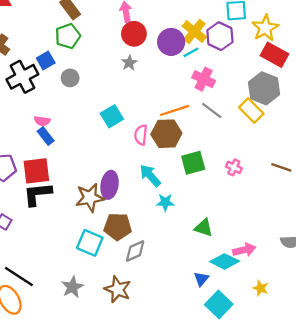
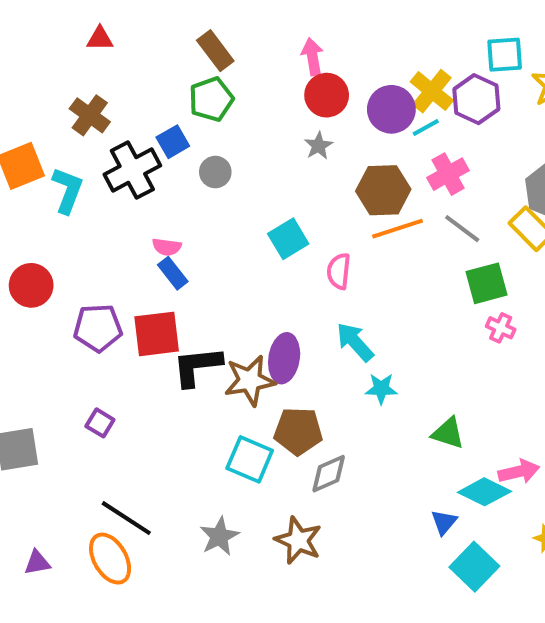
pink cross: (204, 79) -> (448, 174), turned 35
brown hexagon: (166, 134) -> (383, 190), moved
green square: (193, 163) -> (486, 283), moved
black L-shape: (38, 194) -> (197, 366), moved

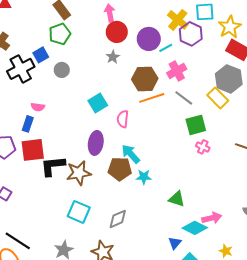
yellow cross: (432, 91) -> (178, 20), moved
blue rectangle: (173, 273) -> (28, 124), moved, turned 56
purple ellipse: (284, 358) -> (96, 143), moved
brown pentagon: (298, 431) -> (120, 169), moved

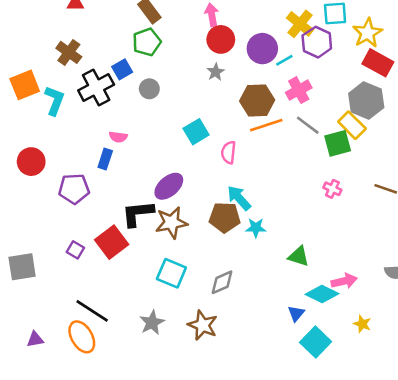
green square: (196, 125) -> (338, 143), moved
purple ellipse: (96, 143) -> (169, 186), moved, turned 40
red square: (33, 150) -> (112, 242), moved, turned -30

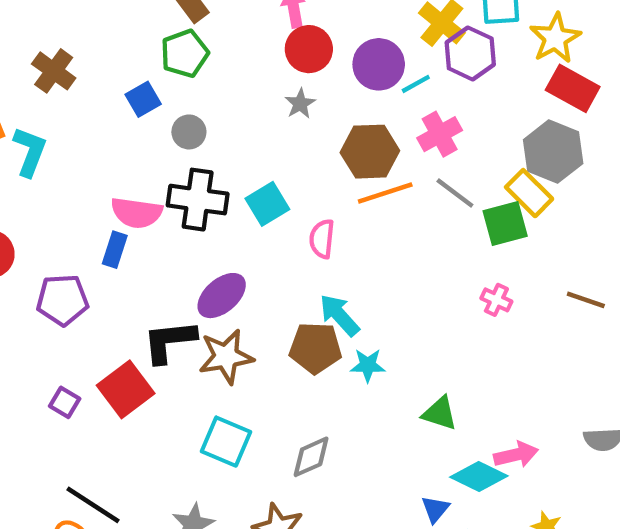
black cross: (96, 88) -> (198, 200), moved, turned 36
pink semicircle: (118, 137) -> (137, 213), size x1.6

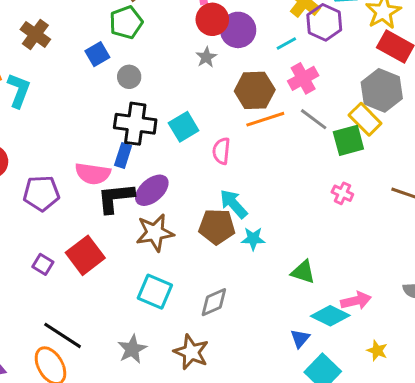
purple circle: (379, 64) -> (238, 30), moved
pink semicircle: (137, 213) -> (93, 174), moved
blue rectangle: (115, 250) -> (123, 155), moved
black L-shape: (169, 341) -> (116, 198), moved

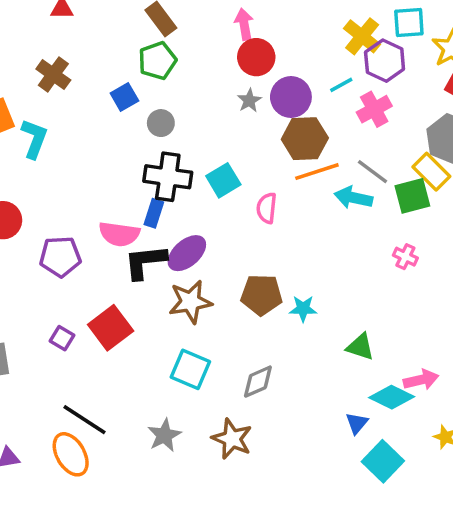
purple circle: (238, 30) -> (291, 97), moved
pink cross: (303, 78) -> (374, 109), moved
cyan arrow: (234, 204) -> (353, 198), moved, turned -36

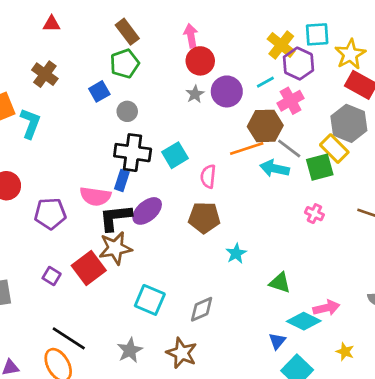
brown hexagon: (305, 139) -> (265, 126), moved
brown pentagon: (261, 295) -> (204, 218), moved
brown star: (190, 302) -> (115, 248), moved
cyan star: (303, 309) -> (236, 253), turned -30

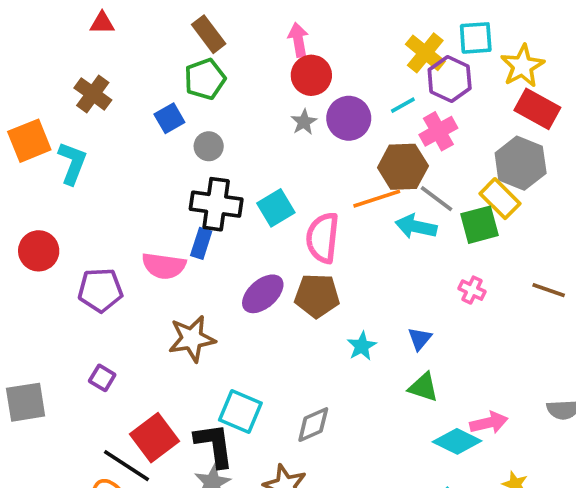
pink semicircle: (208, 176) -> (323, 238), size x1.5
purple ellipse: (147, 211) -> (263, 294), moved
black L-shape: (115, 218) -> (214, 445), moved, turned 88
red square: (89, 268) -> (154, 438), moved
blue triangle: (277, 341) -> (420, 339), moved

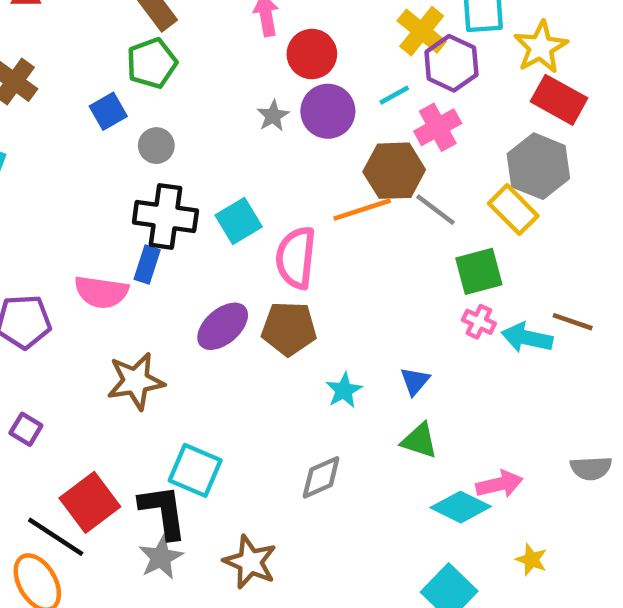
red circle: (311, 75) -> (312, 54), moved
green square: (479, 225) -> (479, 271), moved
cyan arrow: (416, 227) -> (527, 338), moved
gray diamond: (313, 425) -> (321, 477), moved

